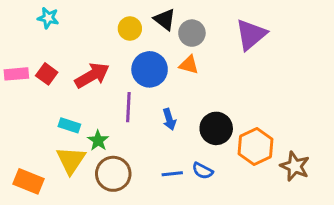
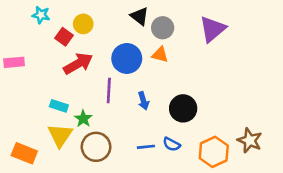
yellow circle: (130, 29) -> (83, 24), moved
red square: (47, 74) -> (64, 37), moved
orange hexagon: (256, 147) -> (214, 152), moved

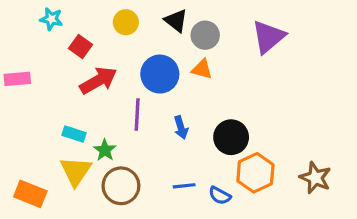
yellow circle: (83, 24) -> (126, 22), moved
blue semicircle: (172, 144) -> (220, 196), moved
orange hexagon: (214, 152) -> (255, 173), moved

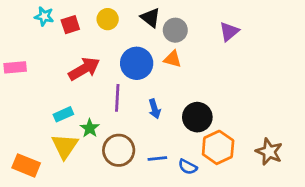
purple triangle: (268, 37) -> (229, 32), size x0.7
red square: (80, 47) -> (70, 25), moved, turned 36
cyan rectangle: (74, 134) -> (63, 114), turned -42
brown circle: (121, 186) -> (119, 150), moved

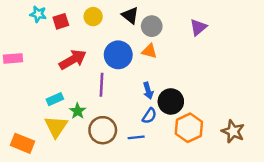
blue arrow: (155, 109) -> (148, 91), moved
blue semicircle: (188, 167) -> (149, 116), moved, turned -84

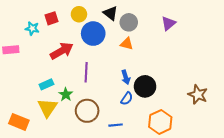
cyan star: (38, 14) -> (32, 28), moved
blue circle: (118, 55) -> (93, 34), moved
orange hexagon: (189, 128) -> (160, 122), moved
brown star: (233, 131) -> (198, 95), moved
blue line: (136, 137) -> (116, 125), moved

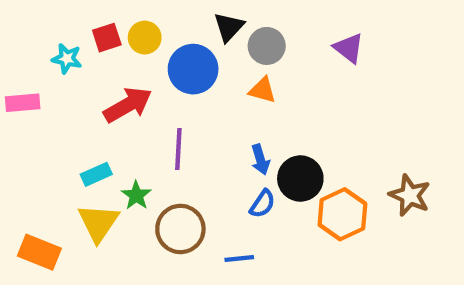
black triangle: (110, 13) -> (229, 27), turned 35
yellow circle: (79, 14) -> (145, 38), moved
purple triangle: (168, 23) -> (349, 48), turned -42
orange hexagon: (160, 122) -> (342, 214), moved

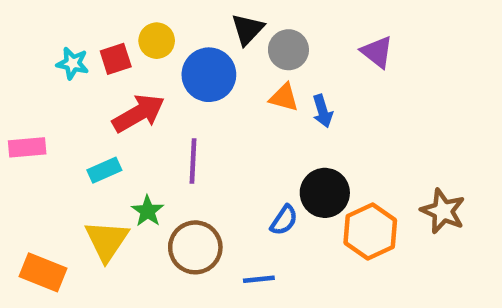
red square: (107, 38) -> (116, 59), moved
pink rectangle: (23, 103) -> (27, 147), moved
blue arrow: (260, 160) -> (323, 111), moved
cyan rectangle: (96, 174) -> (104, 170), moved

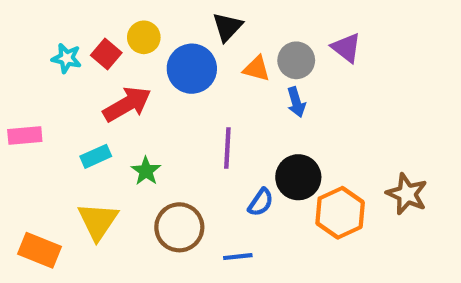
gray circle: (288, 50) -> (296, 60), moved
red square: (116, 59) -> (106, 54), turned -32
orange triangle: (284, 97) -> (257, 69), moved
purple line: (193, 161) -> (227, 148), moved
green star: (148, 211) -> (146, 171), moved

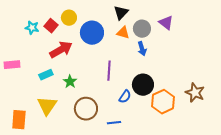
black triangle: (227, 27) -> (121, 13), moved
orange rectangle: (39, 250) -> (19, 120), turned 72

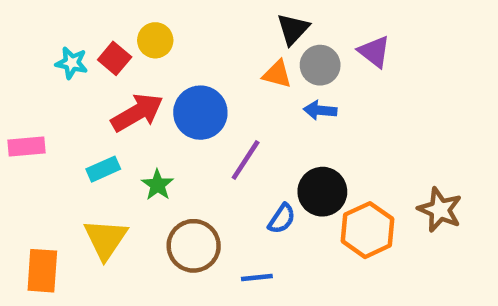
black triangle: (121, 13) -> (293, 29), moved
blue circle: (92, 33) -> (200, 113), moved
blue arrow: (142, 49) -> (320, 110), turned 112
purple line: (109, 71) -> (246, 160), turned 30

